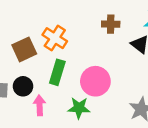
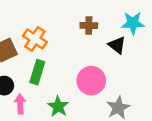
pink circle: (95, 81) -> (91, 81), moved
green star: (79, 108) -> (58, 106), turned 30

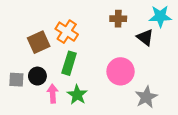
green star: (58, 106) -> (77, 95), moved

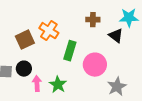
green rectangle: (69, 63) -> (70, 51), moved

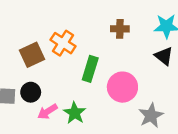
black triangle: (116, 36) -> (164, 56), moved
pink arrow: (37, 84) -> (47, 112), turned -119

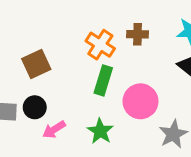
orange cross: (63, 43) -> (100, 45), moved
green star: (75, 113) -> (100, 131), moved

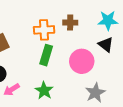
orange cross: (100, 45) -> (44, 30), turned -36
pink circle: (140, 101) -> (82, 61), moved

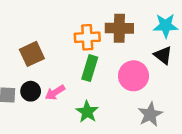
brown cross: (70, 23) -> (119, 28), size x1.5
pink arrow: (12, 90) -> (55, 93), moved

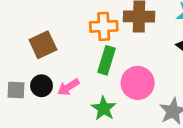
pink circle: (133, 76) -> (138, 83), moved

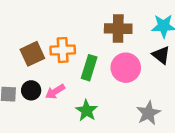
orange cross: (104, 26) -> (63, 50), moved
pink circle: (138, 83) -> (126, 68), moved

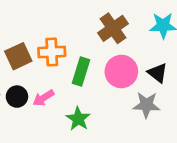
brown cross: (118, 29) -> (113, 28), turned -36
black triangle: (161, 55) -> (158, 73), moved
gray star: (148, 113) -> (146, 105), moved, turned 30

